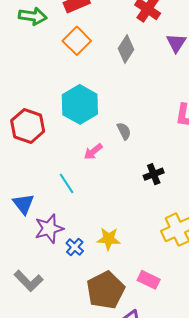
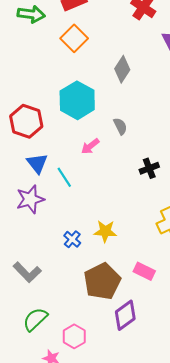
gray diamond: (126, 49) -> (122, 69), moved
blue triangle: (23, 204) -> (37, 163), moved
purple star: (49, 229) -> (30, 199), moved

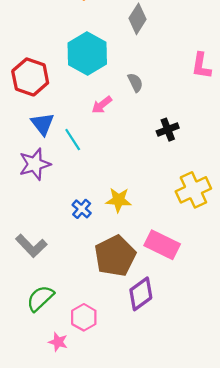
pink rectangle: (144, 271) -> (162, 245), size x1.4

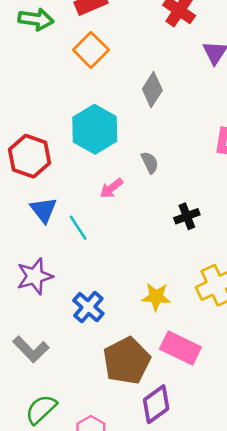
purple star: (35, 164) -> (35, 276), moved
yellow star: (119, 200) -> (156, 297), moved
blue cross: (82, 209) -> (88, 307), size x1.4

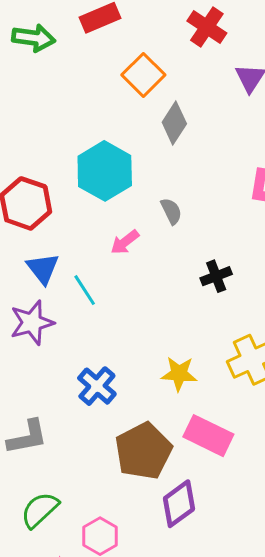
orange square: (91, 50) -> (143, 75), moved
purple star: (35, 276) -> (32, 323), moved
gray L-shape: (31, 349) -> (27, 437), turned -57

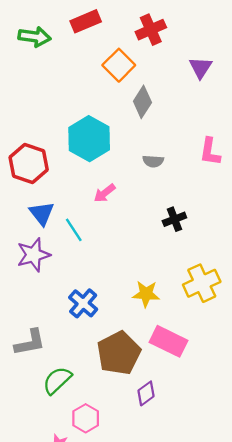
red cross: (207, 27) -> (151, 30), moved, turned 32
gray semicircle: (171, 211) -> (153, 161), moved, turned 120
purple diamond: (179, 504) -> (146, 393), size x0.7
green semicircle: (40, 510) -> (57, 380), moved

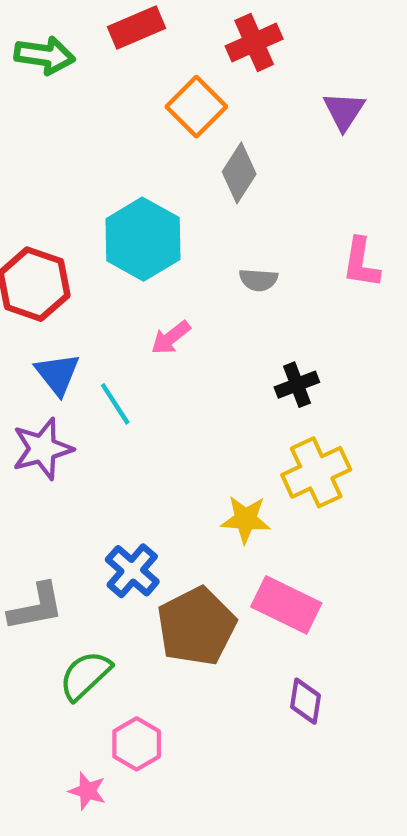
yellow cross: (202, 283) -> (316, 472), moved
blue cross: (83, 303) -> (132, 571), moved
purple diamond: (146, 393) -> (305, 701), moved, turned -45

